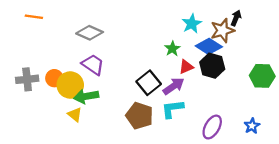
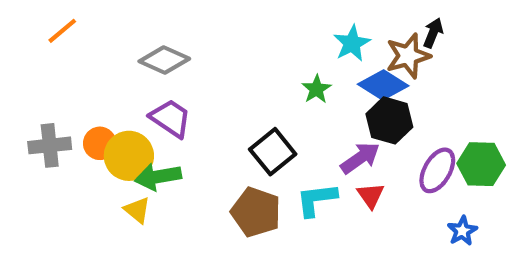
orange line: (34, 17) -> (62, 31), turned -48
red triangle: (186, 67) -> (371, 195), moved, turned -42
green hexagon: (262, 76) -> (481, 164), moved
purple arrow: (174, 86) -> (360, 158), moved
purple ellipse: (212, 127) -> (437, 170), moved

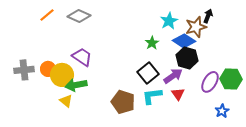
orange line: (62, 31) -> (47, 15), moved
gray diamond: (164, 60) -> (79, 16), moved
black square: (273, 152) -> (148, 73), moved

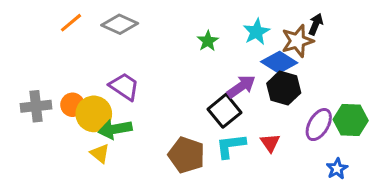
green star: (152, 43) -> (208, 41), moved
purple arrow: (173, 76) -> (241, 87), moved

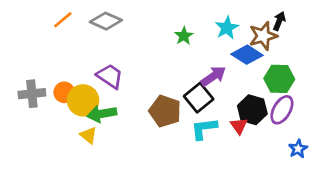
black hexagon: (284, 88) -> (252, 110), moved
green hexagon: (351, 120) -> (279, 79), moved
brown pentagon: (186, 155) -> (165, 111), moved

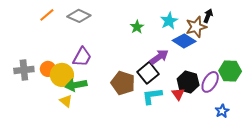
purple trapezoid: (110, 76) -> (82, 57), turned 85
green hexagon: (279, 79) -> (230, 71), moved

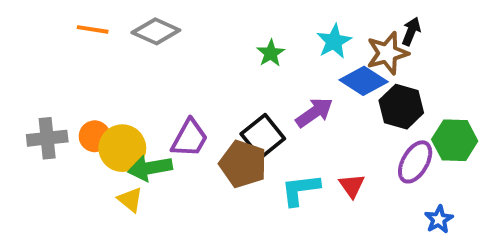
orange line: (47, 15) -> (93, 29), turned 49
purple trapezoid: (82, 57) -> (190, 138), moved
black square: (148, 73) -> (263, 136), moved
black hexagon: (188, 82) -> (401, 107), moved

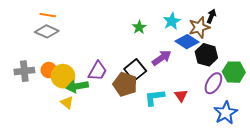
gray diamond: (156, 31) -> (47, 31), moved
blue star: (439, 219) -> (226, 113), size x1.6

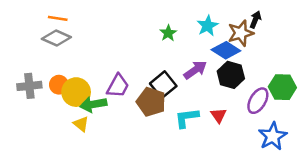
black hexagon: (206, 55) -> (231, 75), moved

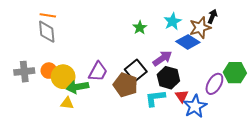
gray diamond: (56, 38) -> (47, 32), turned 60
black hexagon: (231, 75) -> (168, 78), moved
yellow triangle: (81, 124) -> (67, 103), turned -32
blue star: (273, 136) -> (195, 106), moved

